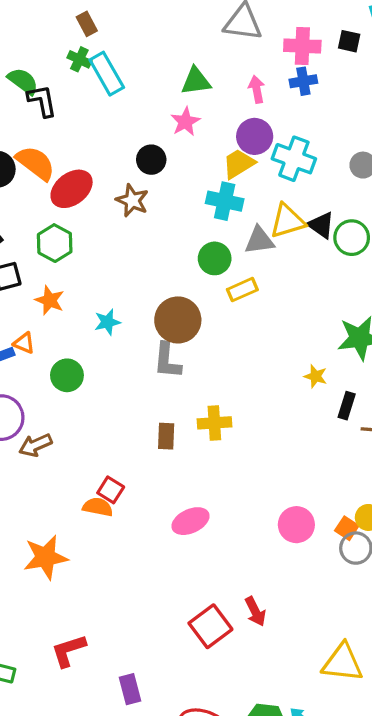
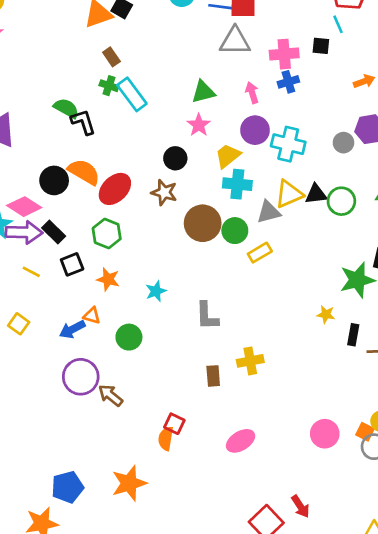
yellow trapezoid: (239, 164) -> (228, 156), moved
black triangle: (321, 225) -> (316, 194), turned -35
brown circle: (178, 320) -> (203, 223), moved
brown arrow: (35, 445) -> (111, 395), turned 70
orange semicircle: (98, 507) -> (166, 439), turned -85

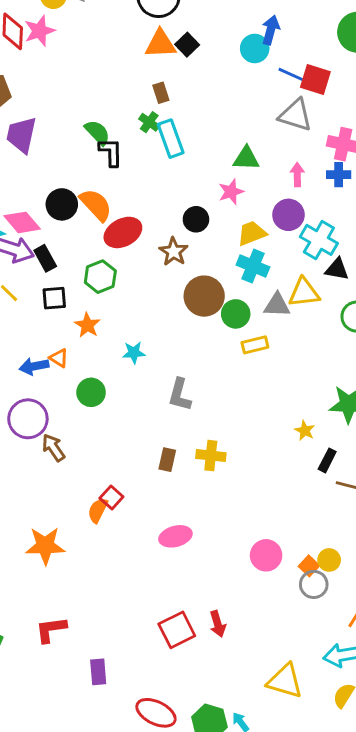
black triangle: (316, 194) -> (337, 269), moved

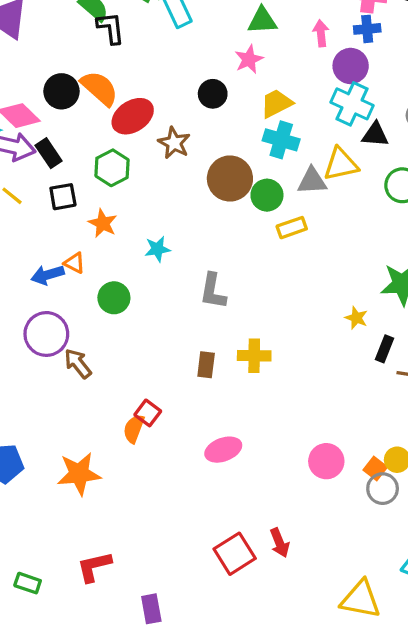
purple circle: (288, 215) -> (351, 66), moved
brown star: (174, 252) -> (174, 143), moved

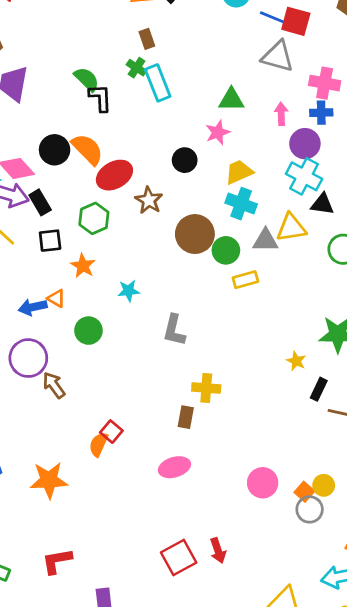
brown rectangle: (206, 365) -> (186, 417), moved

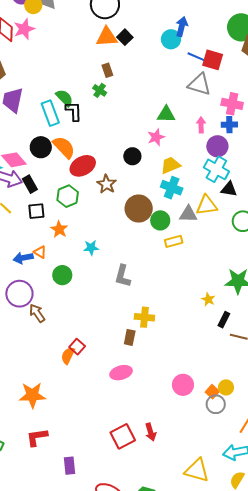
cyan rectangle: (158, 83) -> (50, 113), moved
orange star: (49, 480) -> (32, 395), moved

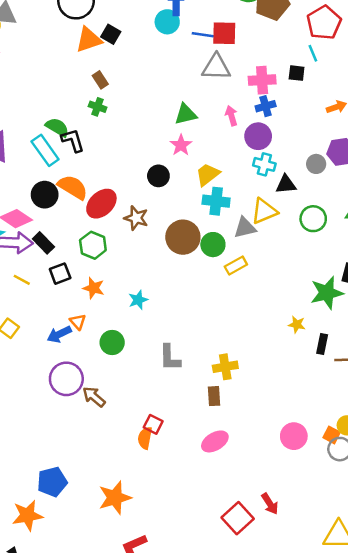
cyan cross: (216, 169) -> (264, 164), size x0.7
orange triangle: (40, 252) -> (78, 322), turned 32
gray L-shape: (123, 276) -> (170, 358), moved

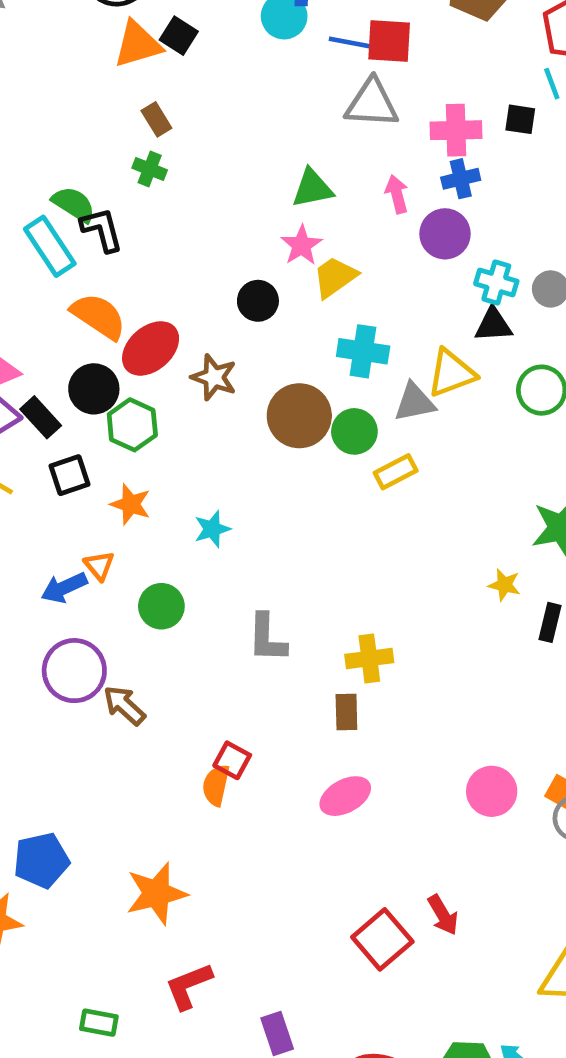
cyan cross: (264, 164) -> (496, 283), moved
yellow trapezoid: (208, 174) -> (335, 277), moved
black circle: (45, 195) -> (94, 389), moved

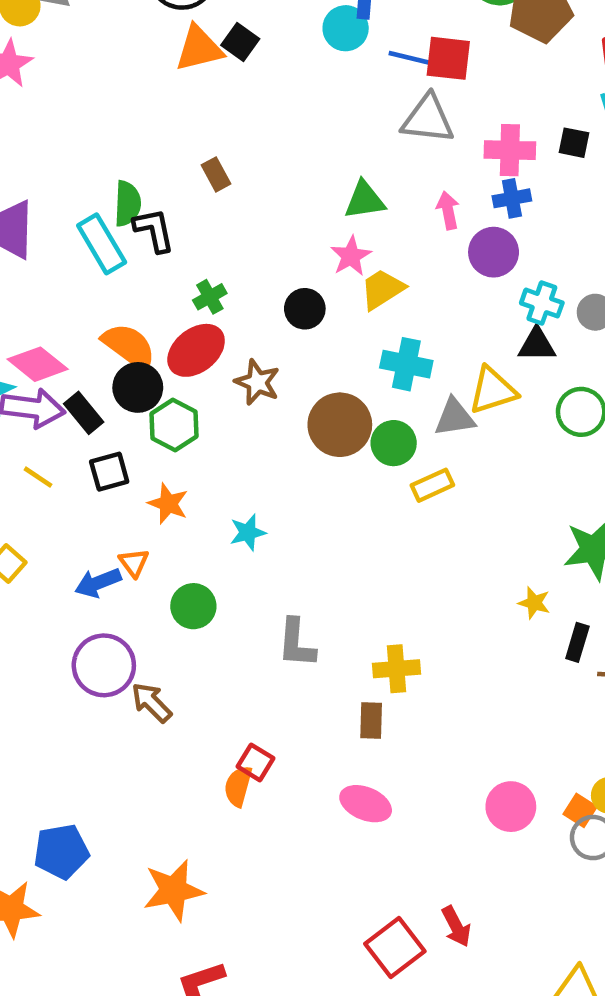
brown rectangle: (156, 119) -> (216, 174), moved
green cross: (150, 169) -> (210, 297), moved, turned 36
green semicircle: (74, 204) -> (127, 204), turned 57
orange semicircle: (98, 316) -> (129, 346), moved
pink ellipse: (345, 796) -> (366, 804), turned 48

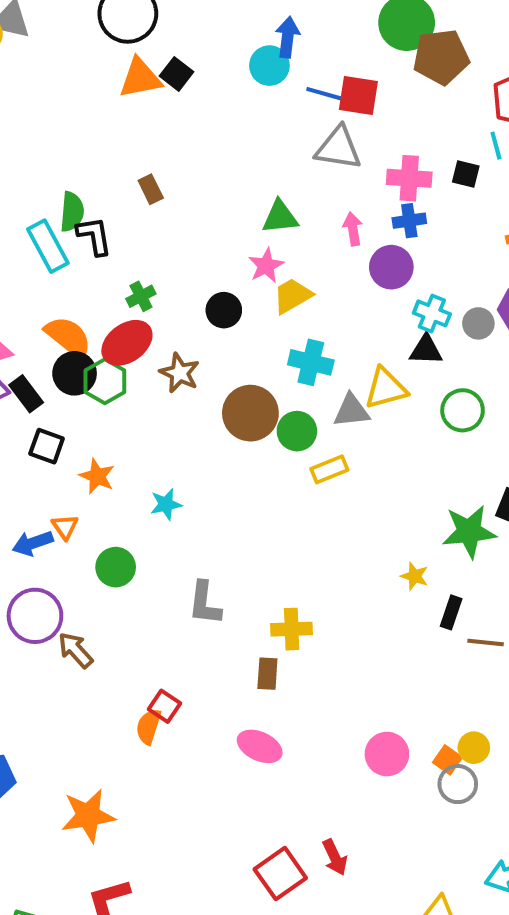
green hexagon: (174, 425) -> (105, 381), moved
black square: (109, 472) -> (47, 446), turned 33

